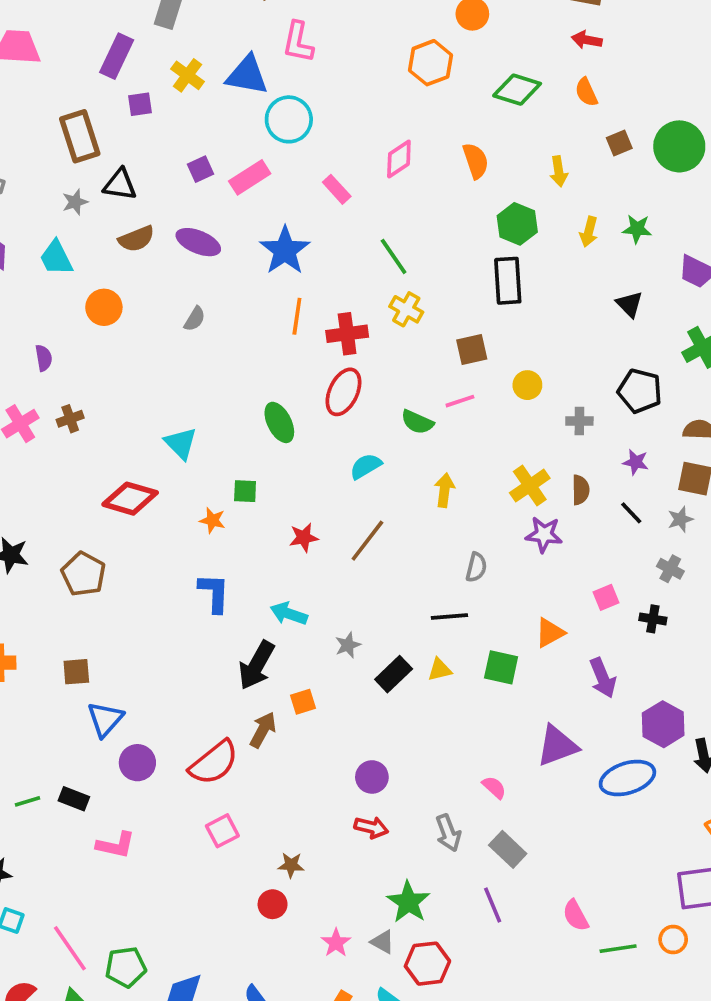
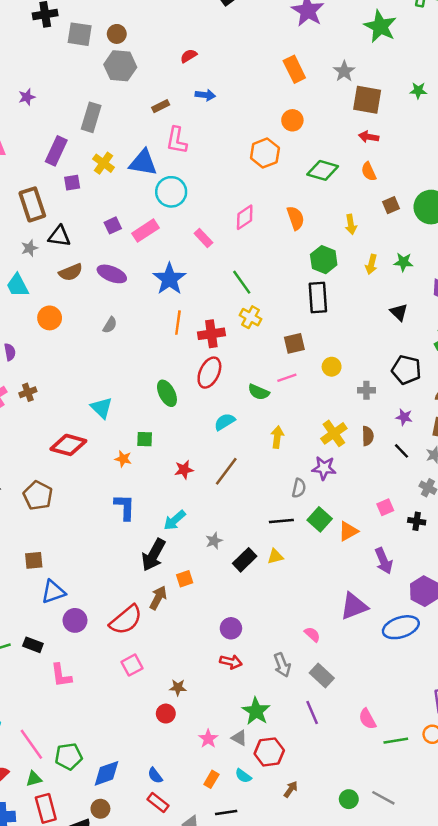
purple star: (544, 534) -> (324, 468), moved
cyan arrow: (289, 614) -> (175, 520), turned -60
green square: (501, 667) -> (320, 519), moved, turned 30
blue triangle: (105, 719) -> (53, 592), turned 30
pink L-shape: (116, 845) -> (61, 675), turned 70

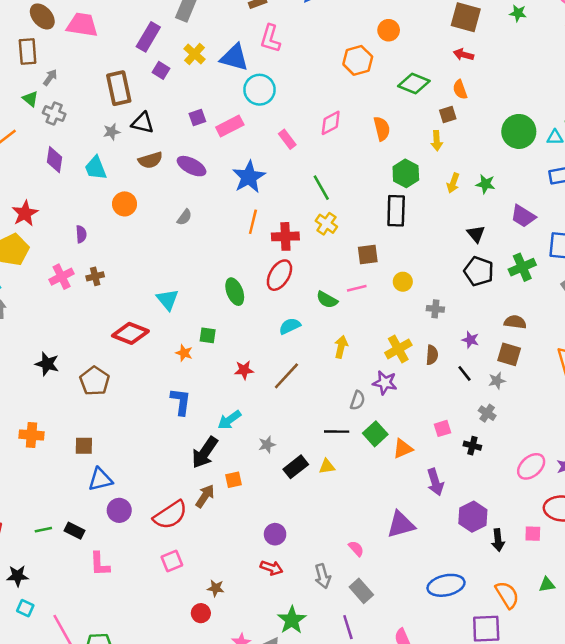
purple square: (72, 183) -> (161, 70), turned 35
brown square: (391, 205) -> (448, 115), moved
black pentagon: (406, 370) -> (479, 271), moved
blue ellipse: (401, 627) -> (446, 585), moved

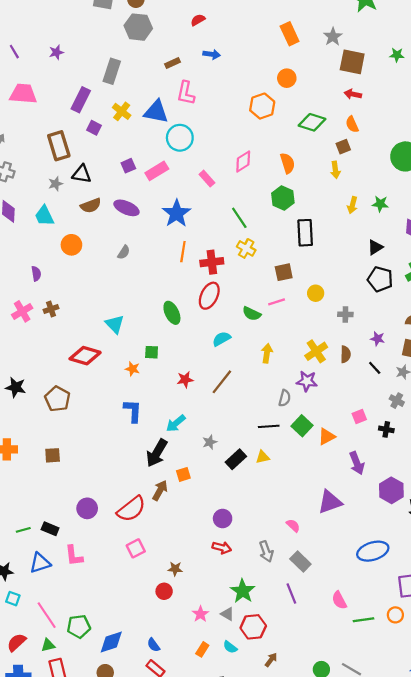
green hexagon: (406, 173) -> (283, 198), moved
black triangle: (476, 234) -> (375, 247), turned 42
blue triangle: (100, 479) -> (40, 563), moved

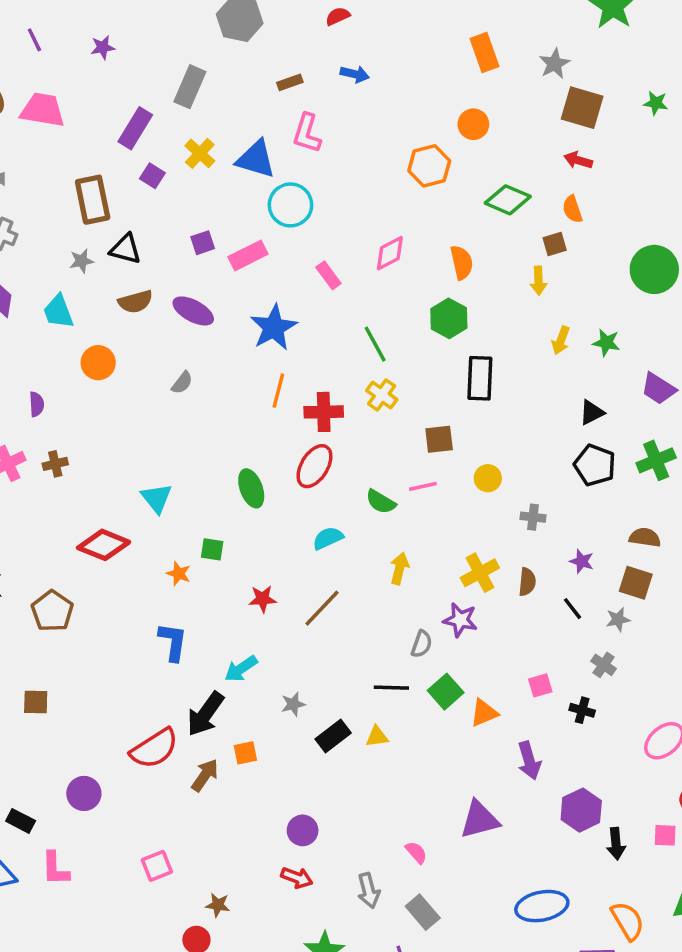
red semicircle: (131, 509) -> (154, 749), moved

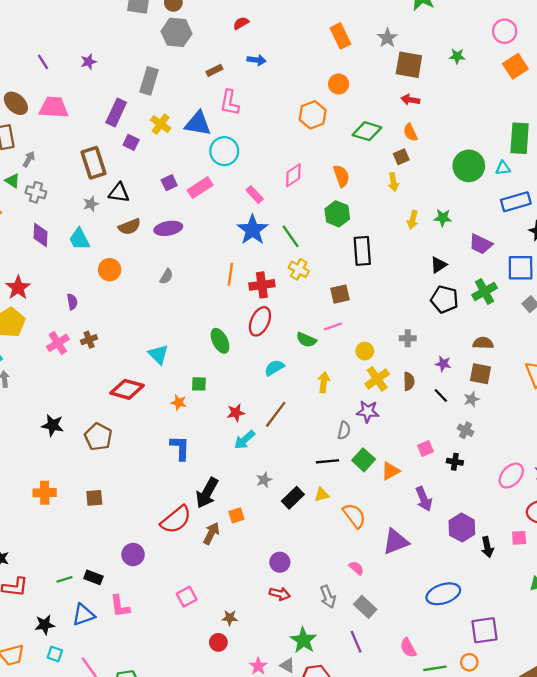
purple ellipse: (193, 311) -> (168, 228), turned -32
blue star: (274, 327) -> (253, 230), moved
yellow circle: (488, 478) -> (365, 351), moved
cyan arrow: (241, 669) -> (245, 440), moved
orange semicircle: (628, 921) -> (354, 516), moved

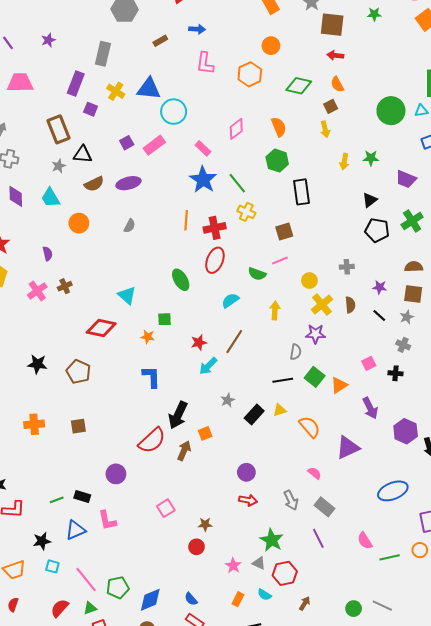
pink L-shape: (230, 103) -> (205, 63), moved

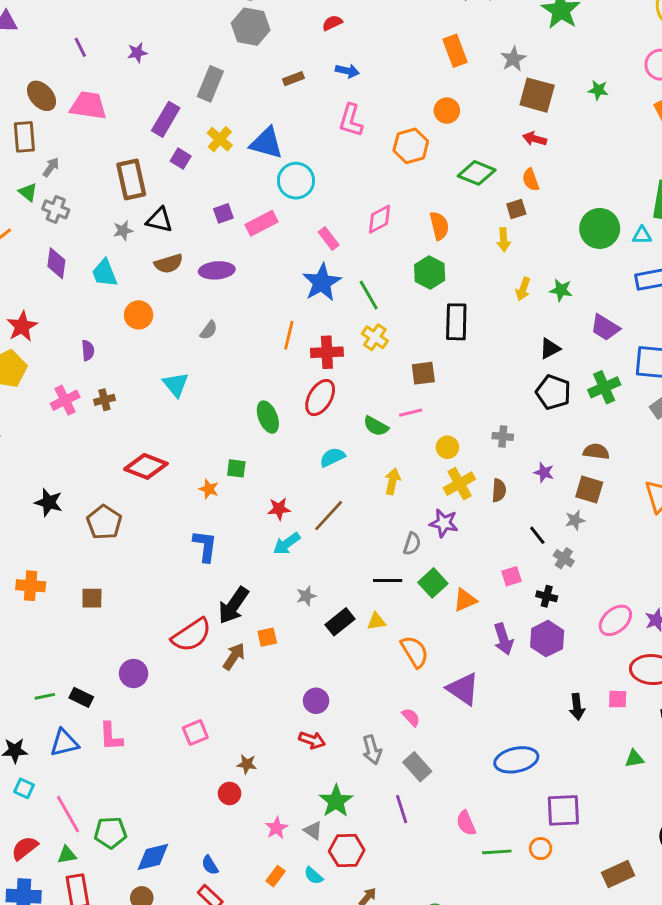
cyan triangle: (127, 295) -> (176, 384), moved
black line: (379, 316) -> (537, 535), moved
purple hexagon: (406, 431) -> (547, 639), moved
purple triangle: (348, 447) -> (463, 689), turned 50

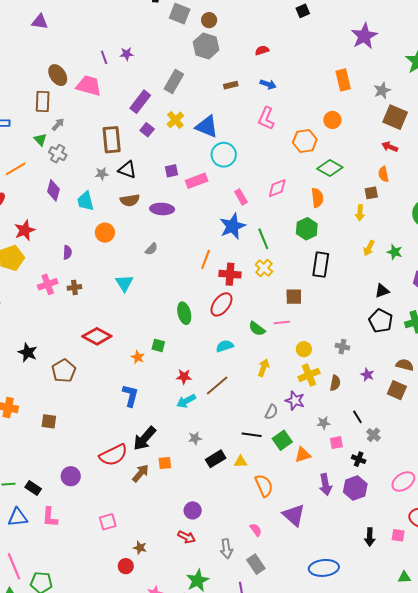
purple line: (80, 47) -> (104, 57), moved
green diamond: (477, 173) -> (330, 168), moved
gray star: (575, 520) -> (324, 423), moved

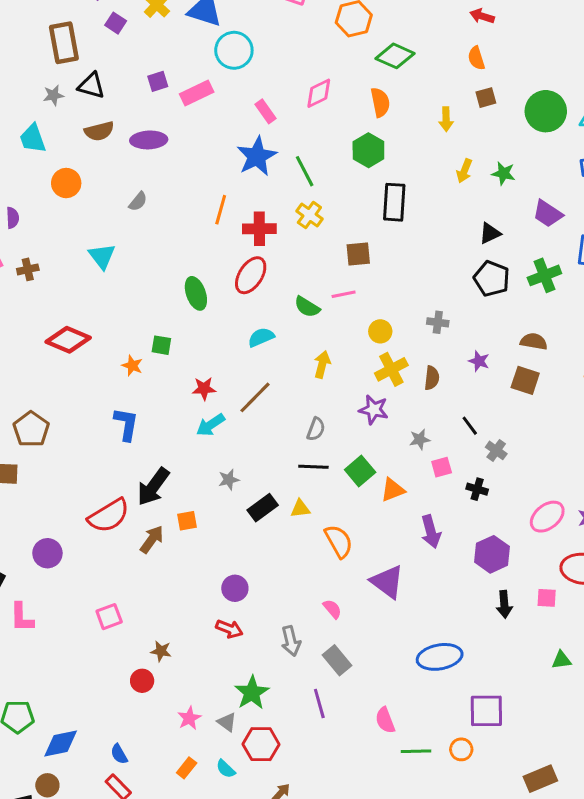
brown square: (371, 193) -> (486, 98), moved
brown pentagon: (64, 371) -> (31, 429), moved
gray semicircle: (271, 412) -> (316, 429), moved
purple hexagon: (355, 488) -> (492, 554), moved

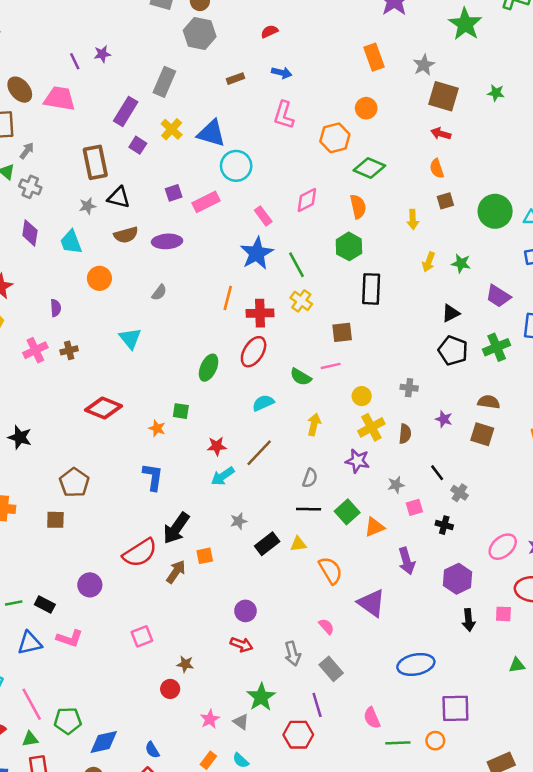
green ellipse: (196, 293) -> (209, 368), turned 45
pink L-shape: (22, 617) -> (70, 638), turned -70
red hexagon: (261, 744) -> (298, 735), moved

